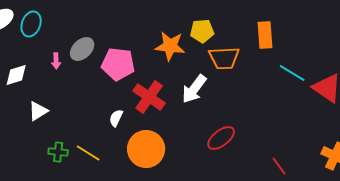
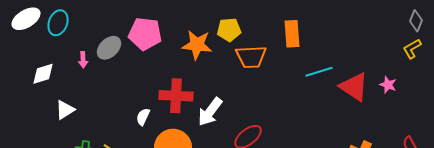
pink pentagon: (118, 64) -> (145, 34), moved
cyan line: (292, 73) -> (319, 72), turned -48
white arrow: (194, 89) -> (210, 112), moved
red cross: (149, 97) -> (176, 96), turned -32

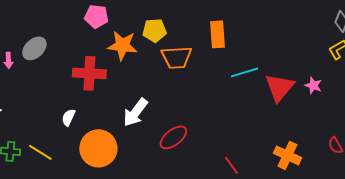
pink pentagon: (145, 34) -> (96, 16), moved, size x0.7
red triangle: (354, 87) -> (279, 87), turned 36
red cross: (176, 96) -> (89, 73), moved

